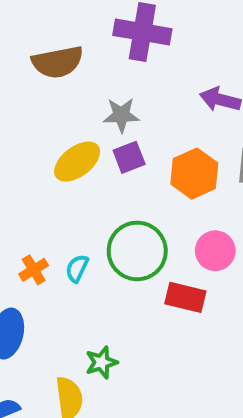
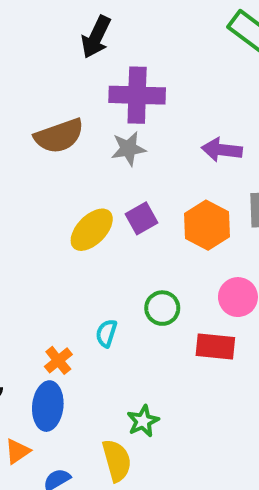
gray star: (121, 115) -> (128, 149), moved
green circle: (137, 251) -> (162, 308), size x0.6
orange cross: (34, 270) -> (58, 360), moved

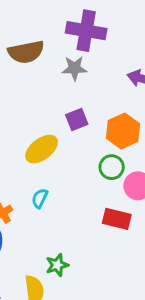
yellow ellipse: (92, 230) -> (42, 149), moved
green circle: (162, 308) -> (112, 167), moved

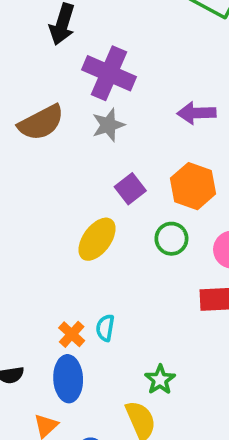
purple cross: (86, 31) -> (109, 73), turned 30
green circle: (112, 167) -> (171, 239), moved
cyan semicircle: (40, 198) -> (105, 328), moved

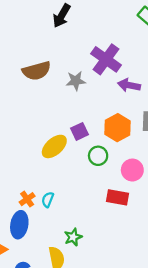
purple cross: (109, 73) -> (106, 59), moved
purple square: (130, 189) -> (80, 131), moved

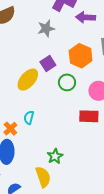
gray star: (76, 81) -> (46, 29), moved
cyan semicircle: (48, 200) -> (29, 118), moved

